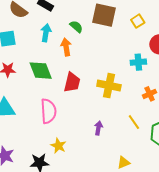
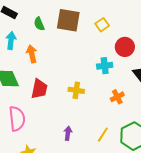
green semicircle: (76, 27) -> (39, 24), moved, turned -152
yellow cross: (109, 86) -> (76, 90), size x0.7
yellow line: (134, 122) -> (103, 135), moved, turned 70

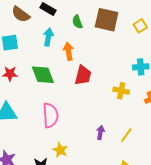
red trapezoid: (39, 89) -> (83, 75), moved
yellow cross: (76, 90) -> (121, 91), moved
yellow line: (103, 135) -> (126, 135), moved

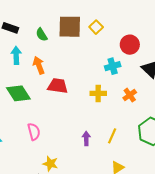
yellow square: (140, 26) -> (96, 27), moved
red trapezoid: (83, 75) -> (58, 86), turned -85
pink semicircle: (50, 115) -> (34, 132), size x0.7

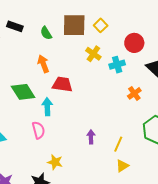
cyan arrow: (16, 55) -> (47, 107), moved
yellow cross: (98, 93) -> (93, 54), moved, turned 35
yellow line: (112, 136) -> (118, 144), moved

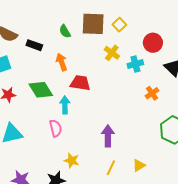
black rectangle: (15, 26) -> (34, 45), moved
purple arrow: (91, 137) -> (108, 136), size x1.5
yellow line: (118, 144) -> (111, 168), moved

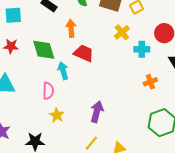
cyan arrow: (65, 105) -> (63, 71), turned -30
yellow star: (72, 160) -> (57, 115), moved

